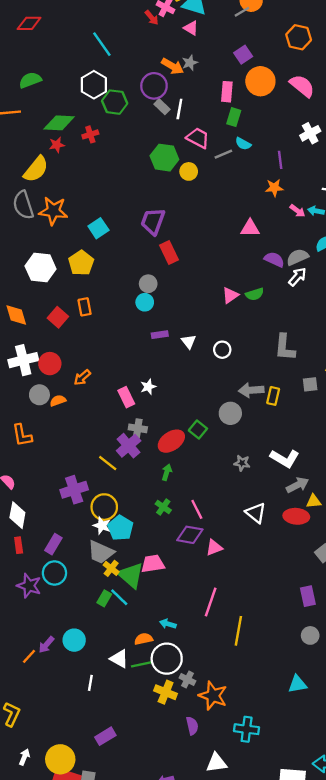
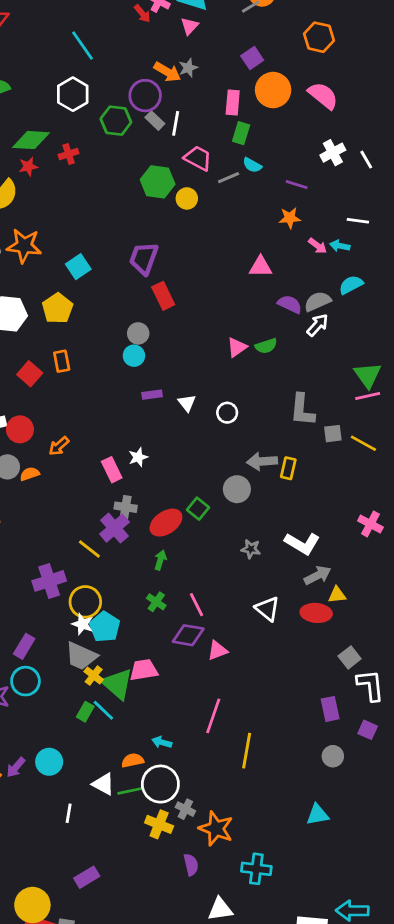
pink triangle: (191, 28) -> (190, 26), turned 42
green hexagon: (115, 102) -> (116, 121), moved
purple line: (280, 160) -> (297, 185), turned -66
gray square: (310, 384) -> (333, 434), moved

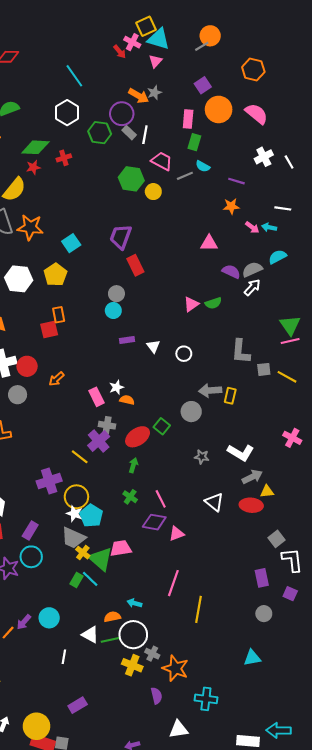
red square: (30, 374) -> (49, 329), moved, turned 36
orange semicircle: (30, 474) -> (127, 400), moved, turned 32

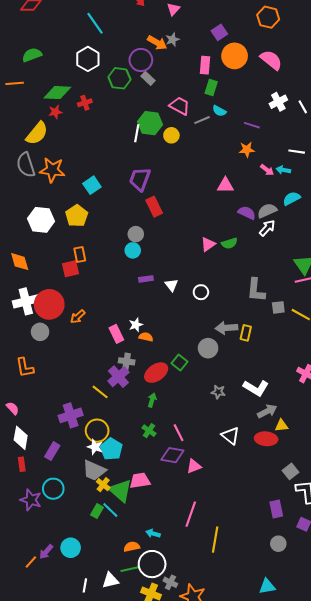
white line: (145, 135) -> (137, 133), moved
red circle: (27, 366) -> (49, 304), size x1.5
purple rectangle: (30, 530) -> (52, 451), moved
white triangle: (90, 635) -> (110, 580), moved, turned -42

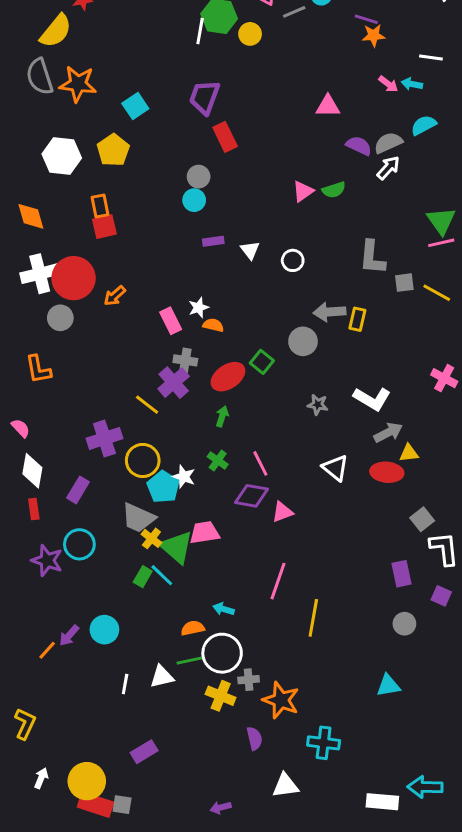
orange star: (247, 150) -> (374, 35), moved
orange rectangle: (80, 254) -> (100, 206), moved
white star: (95, 447) -> (184, 477), moved
gray cross: (170, 582) -> (249, 680), turned -32

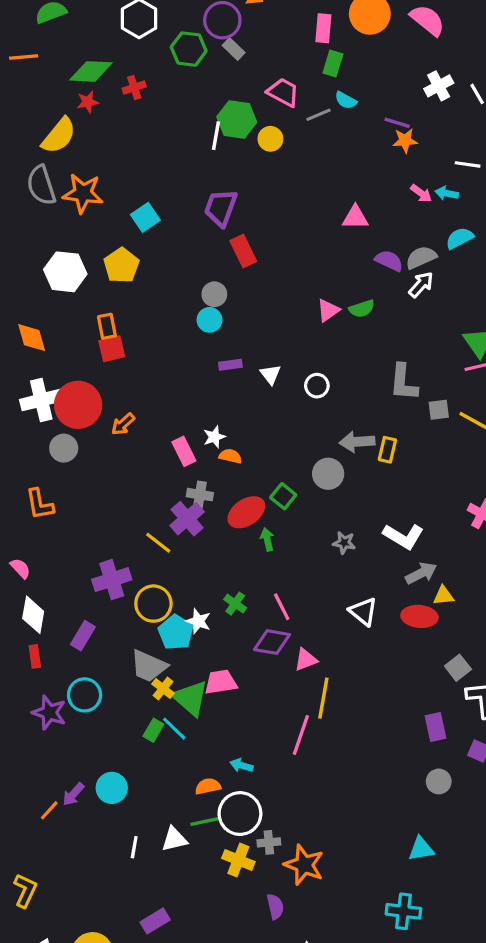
green arrow: (222, 416) -> (267, 539), moved, turned -30
yellow line: (313, 618) -> (323, 698), moved
cyan cross: (324, 743) -> (403, 911), moved

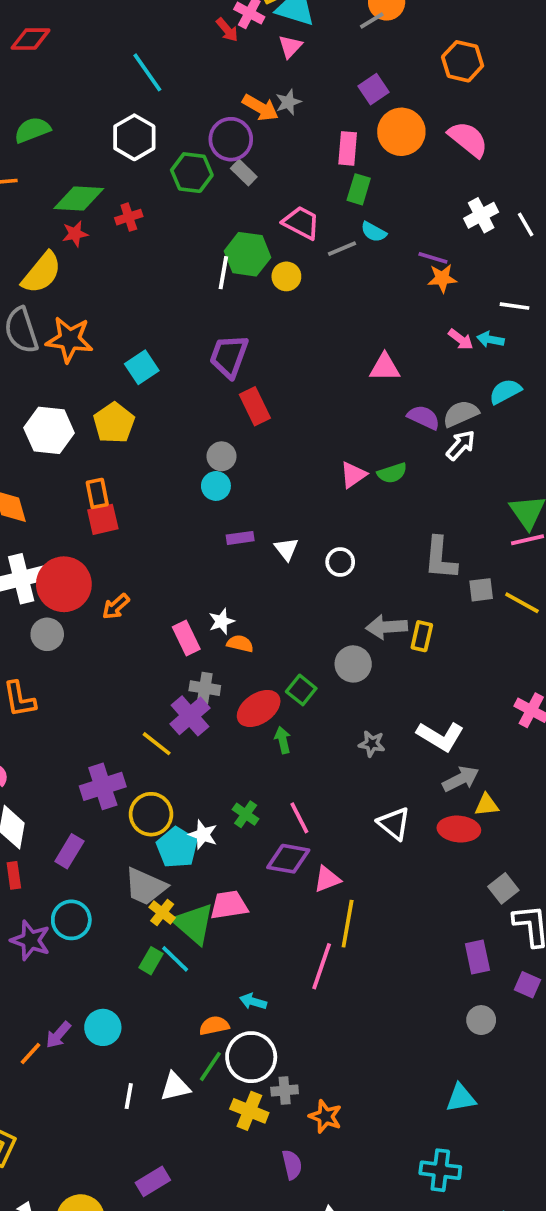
green line: (205, 822) -> (210, 1066), turned -44
orange star: (304, 865) -> (325, 1116), size x0.7

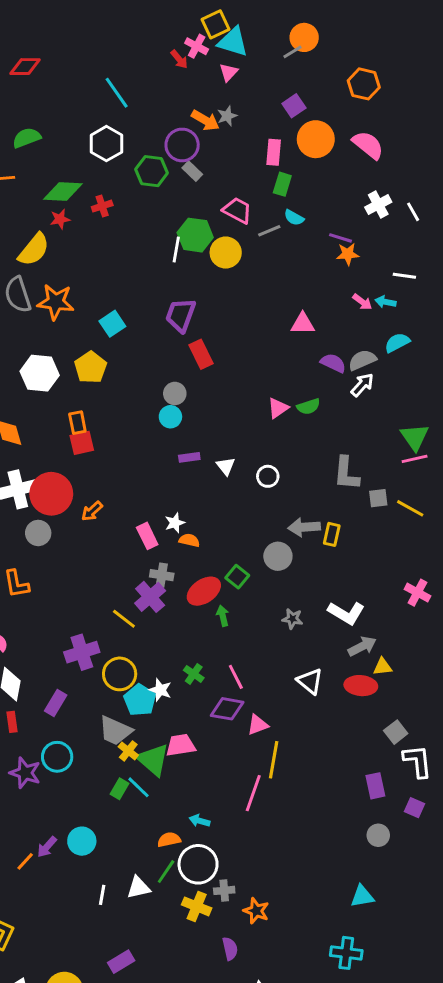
yellow circle: (286, 276) -> (226, 253), size x1.4

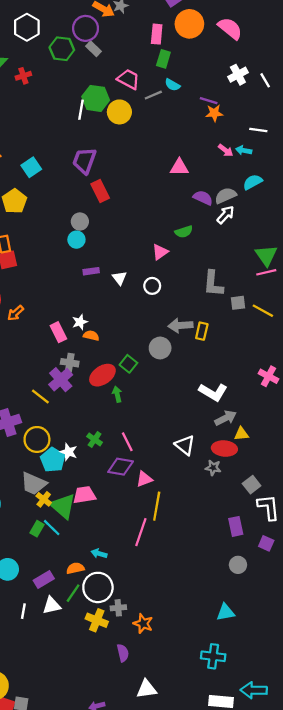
pink triangle: (278, 408) -> (160, 252), moved
gray star: (293, 619) -> (213, 468), moved
purple rectangle: (121, 962) -> (44, 580), moved

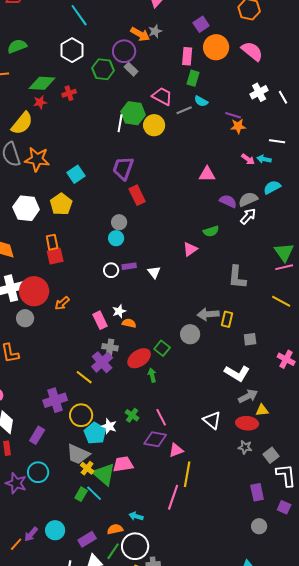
white circle: (152, 286) -> (111, 270), moved
gray square: (238, 303) -> (250, 339), moved
gray star: (213, 468) -> (245, 447), moved

